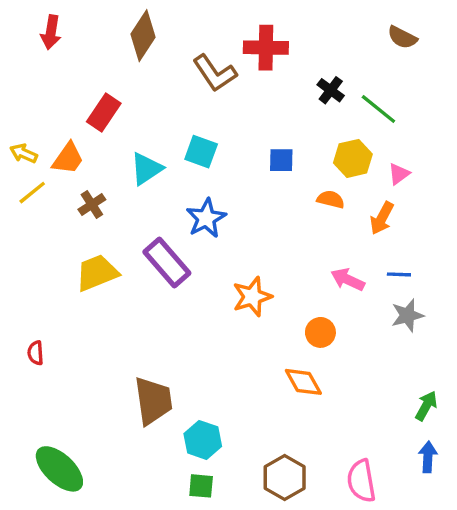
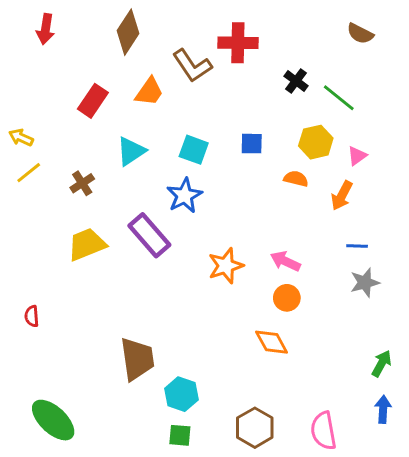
cyan square: (201, 152) -> (194, 150), moved
orange trapezoid: (68, 158) -> (149, 92), moved
pink arrow: (348, 280) -> (285, 261), moved

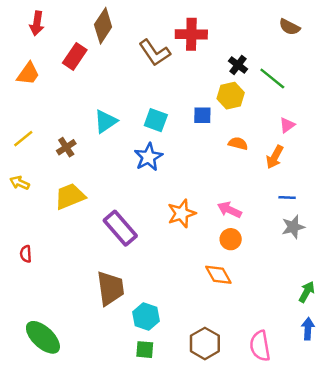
orange trapezoid: (149, 92) -> (28, 74), moved
red rectangle: (93, 101) -> (75, 56), moved
yellow arrow: (21, 137) -> (20, 183), moved
yellow hexagon: (316, 142) -> (231, 96), moved
purple rectangle: (149, 235) -> (120, 228), moved

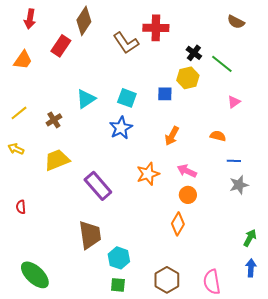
orange semicircle: (238, 144) -> (218, 136), moved
orange arrow: (275, 157) -> (172, 136), moved
orange diamond: (218, 275) -> (178, 224), turned 60

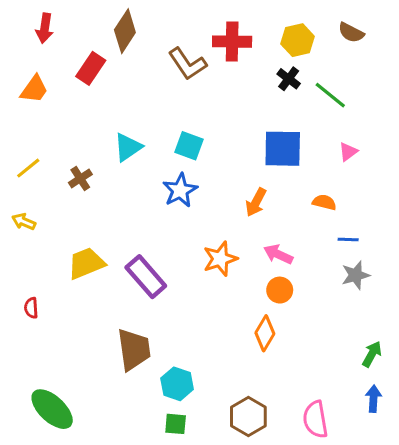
yellow hexagon: (188, 78) -> (298, 40), moved
blue square: (165, 94) -> (283, 149), moved, size x1.8
yellow trapezoid: (57, 160) -> (86, 263), moved

